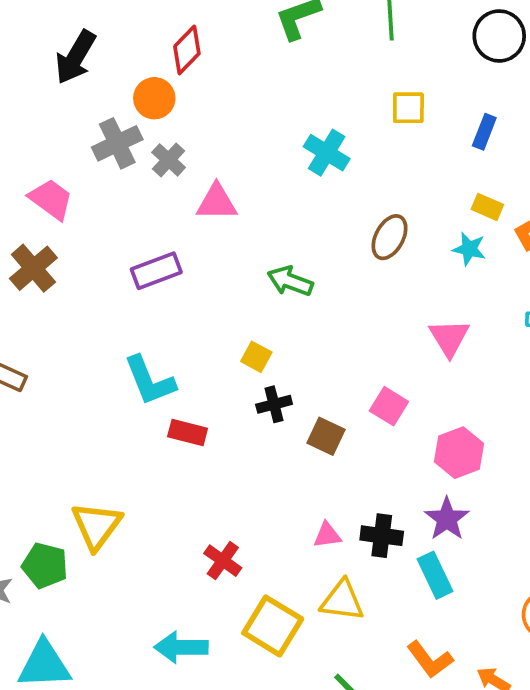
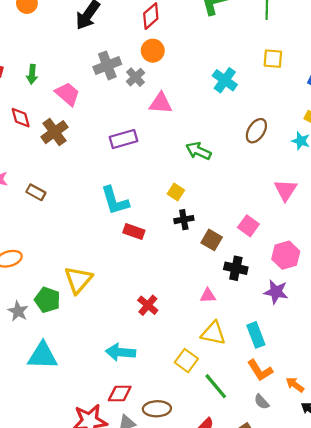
orange circle: (154, 98) -> (153, 51), moved
purple star: (447, 519) -> (276, 292), turned -30
black cross: (382, 536) -> (236, 268), moved
cyan rectangle: (435, 575) -> (256, 335), moved
yellow square: (273, 626) -> (186, 361), moved, size x0.7

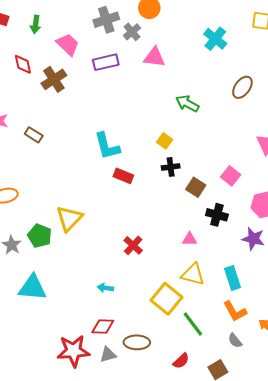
purple rectangle: (124, 139) -> (106, 62), moved
cyan arrow: (120, 352) -> (105, 288), size x0.6
yellow square: (186, 361) -> (167, 299), size x1.4

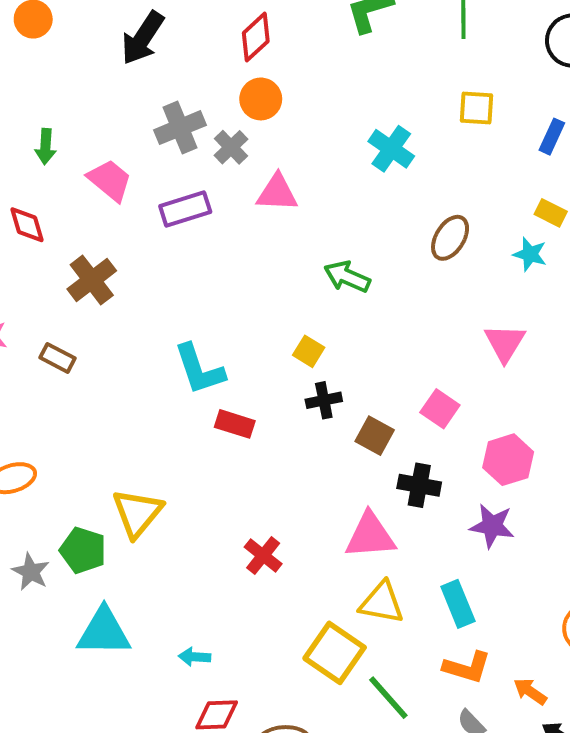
brown cross: (54, 79) -> (92, 280), moved
pink triangle: (190, 239) -> (370, 536), size x1.8
cyan triangle: (33, 288) -> (104, 632), moved
cyan arrow: (105, 288) -> (194, 657), moved
orange L-shape: (235, 311) -> (467, 667), turned -40

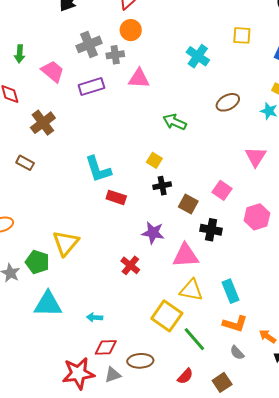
gray cross: (231, 147) -> (115, 55), turned 36
brown ellipse: (450, 238) -> (228, 102), turned 30
purple star: (492, 526) -> (153, 233), moved

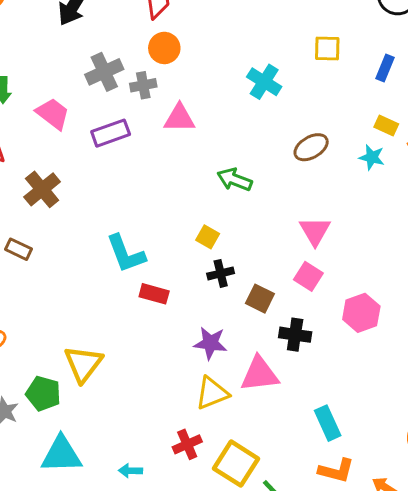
pink triangle: (256, 157) -> (315, 231), moved
red cross: (130, 265) -> (187, 444), moved, turned 30
yellow triangle: (191, 290) -> (212, 393), moved, turned -30

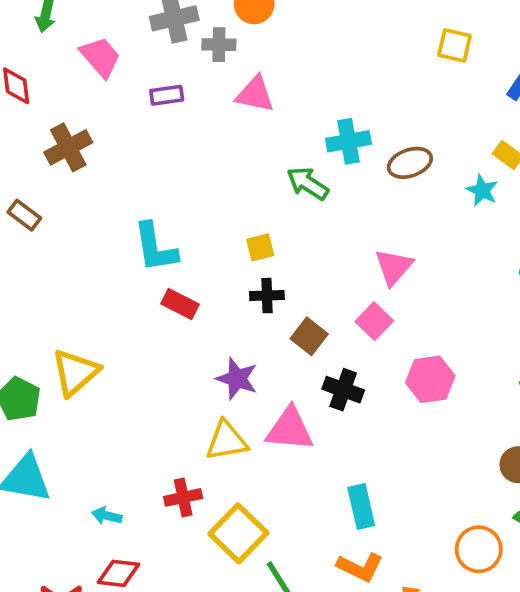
cyan cross: (264, 82) -> (348, 141), moved, turned 36
purple rectangle: (111, 133) -> (167, 95), size x0.7
yellow square: (208, 237) -> (260, 247), turned 35

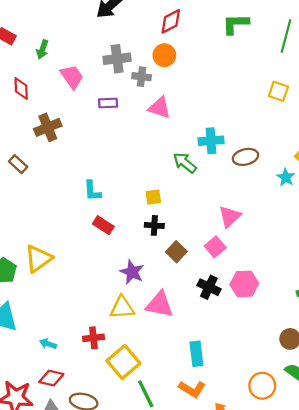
cyan L-shape: (155, 248) -> (92, 191), size x0.7
black cross: (343, 390) -> (209, 287), moved

